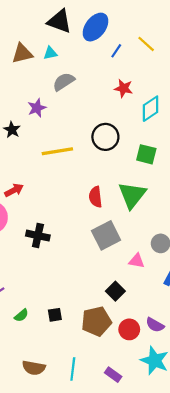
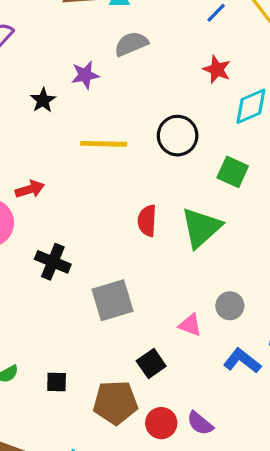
gray square: (106, 235) -> (112, 300), moved

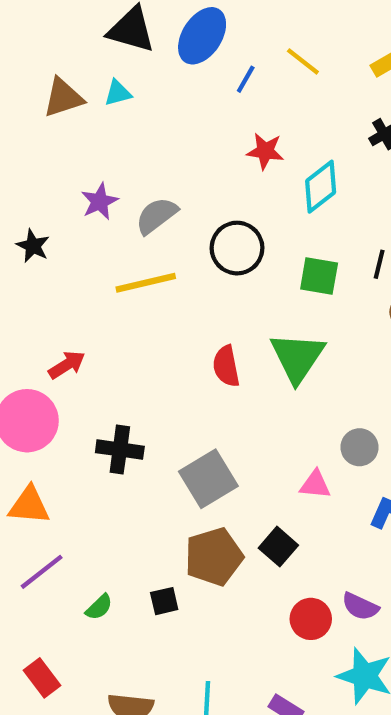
gray semicircle: (131, 44) -> (157, 216), moved
black star: (43, 100) -> (33, 246), moved
brown pentagon: (115, 403) -> (214, 557), moved

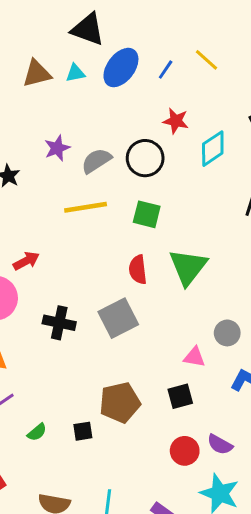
blue ellipse: (202, 36) -> (121, 68), moved
black circle: (237, 248) -> (145, 158), moved
green square: (319, 276) -> (147, 214), moved
gray square: (208, 479) -> (118, 318), moved
black square: (278, 547) -> (180, 396), moved, turned 30

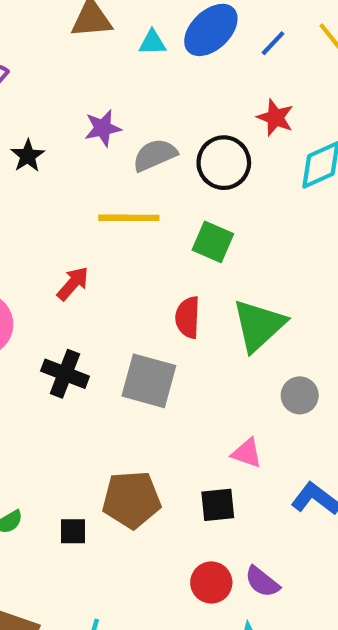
cyan triangle: (75, 73) -> (152, 43), moved
red arrow: (26, 261) -> (73, 284), moved, turned -30
gray square: (118, 318) -> (149, 381), turned 33
gray circle: (227, 333) -> (300, 395), moved

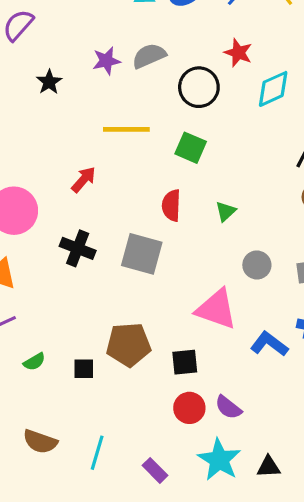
gray semicircle: (155, 155) -> (149, 56), moved
green triangle: (259, 325) -> (226, 211), size x0.5
pink triangle: (247, 453) -> (216, 309), size x1.8
black square: (218, 505) -> (185, 362), moved

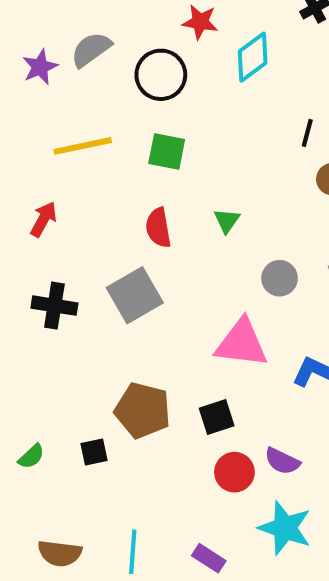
gray square: (142, 254) -> (135, 295), turned -33
brown pentagon: (128, 345) -> (143, 410), turned 30

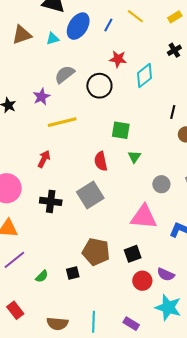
purple star: (40, 67) -> (41, 97), moved
green square: (167, 152) -> (121, 130), moved

